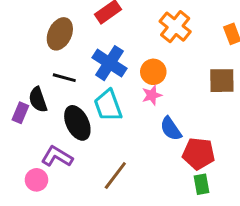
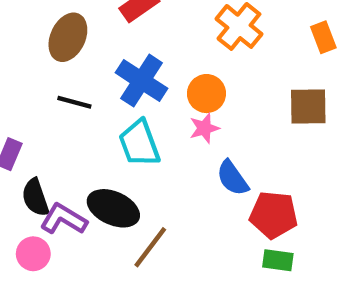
black semicircle: (38, 100) -> (35, 197), moved
black ellipse: (77, 123) -> (113, 208), moved, turned -40
green rectangle: (201, 184) -> (278, 260), turned -72

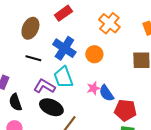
pink star: (204, 128) -> (93, 88), moved
purple L-shape: (64, 219) -> (44, 86), moved

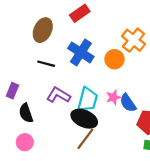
orange cross: (109, 23) -> (134, 40), moved
cyan trapezoid: (63, 77) -> (88, 100), moved, turned -145
black ellipse: (51, 107) -> (84, 119), moved

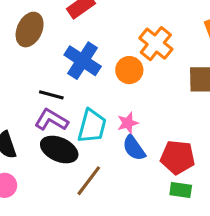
black line: (46, 64) -> (51, 95), moved
blue semicircle: (128, 103) -> (134, 148), moved
black ellipse: (84, 119) -> (59, 150), moved

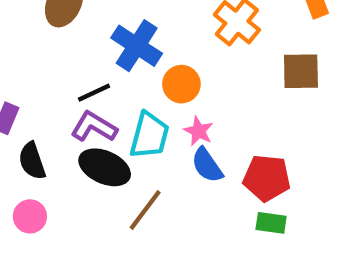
orange circle: (129, 70) -> (181, 84), moved
black line: (51, 95) -> (94, 93), turned -40
pink star: (128, 123) -> (198, 131), turned -30

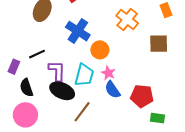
black line: (94, 93) -> (37, 54), moved
purple L-shape: (94, 127) -> (57, 71), turned 60
pink circle: (30, 216) -> (25, 115), size x1.5
green rectangle: (271, 223) -> (158, 118), moved

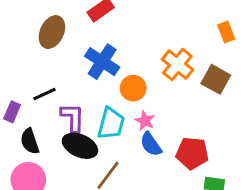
orange cross: (127, 19) -> (177, 65), moved
brown square: (159, 44) -> (216, 79), turned 30

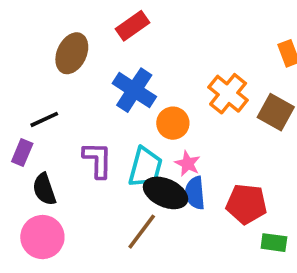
black line: (45, 94) -> (44, 119), moved
blue semicircle: (151, 144) -> (195, 193), turned 30
black ellipse: (80, 146) -> (166, 193), moved

